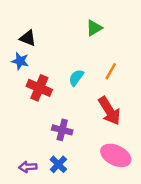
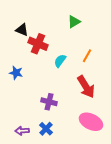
blue star: (20, 61) -> (16, 73), moved
red cross: (39, 88) -> (38, 44), moved

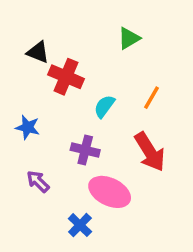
purple cross: (49, 102) -> (85, 150), moved
pink ellipse: (91, 122) -> (110, 192), moved
purple arrow: (22, 131) -> (38, 181), moved, turned 48

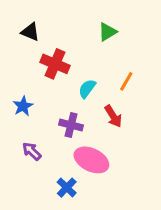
black triangle: (38, 52) -> (30, 32), moved
blue star: (28, 127) -> (23, 106), turned 30
red arrow: (150, 152) -> (113, 116), moved, size x0.7

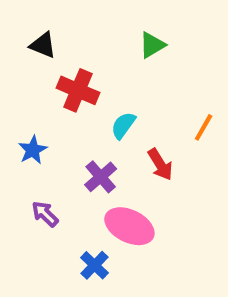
orange line: (126, 81) -> (204, 127), moved
purple cross: (71, 125) -> (101, 177), turned 35

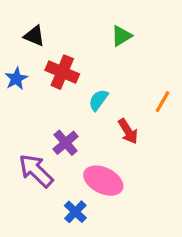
blue star: (33, 150) -> (16, 79), moved
purple cross: (101, 177) -> (66, 143), moved
purple arrow: (45, 214) -> (36, 171), size x1.6

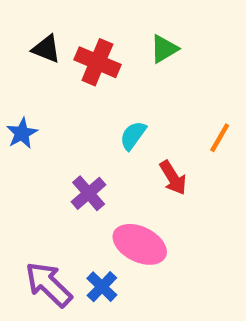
red cross: (62, 72) -> (97, 62), moved
blue star: (16, 79) -> (22, 133), moved
purple arrow: (36, 171) -> (49, 284), moved

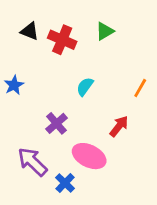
red arrow: (173, 178) -> (119, 126), moved, turned -110
purple arrow: (49, 284) -> (32, 162), moved

